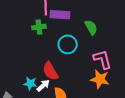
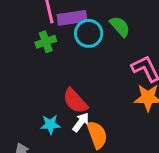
cyan circle: (68, 44) -> (89, 33), moved
white arrow: (43, 86) -> (81, 122), moved

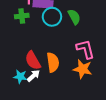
cyan star: (50, 125) -> (20, 77), moved
orange semicircle: (97, 135) -> (53, 62), moved

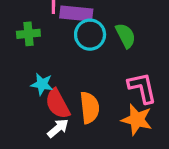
green cross: (22, 16) -> (28, 34), moved
cyan star: (20, 77) -> (42, 84), moved

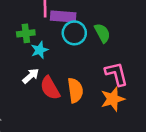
cyan star: (42, 84) -> (40, 50), moved, turned -30
orange star: (137, 120) -> (113, 99), turned -30
white arrow: (58, 128) -> (31, 76), moved

